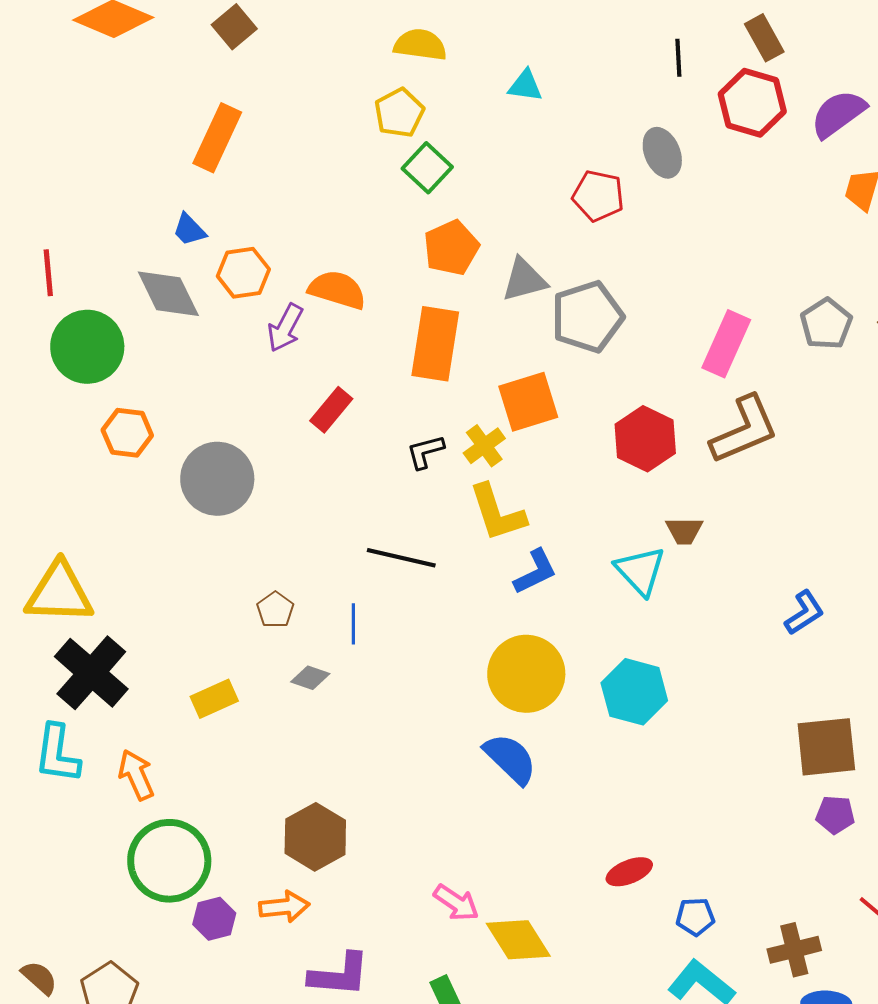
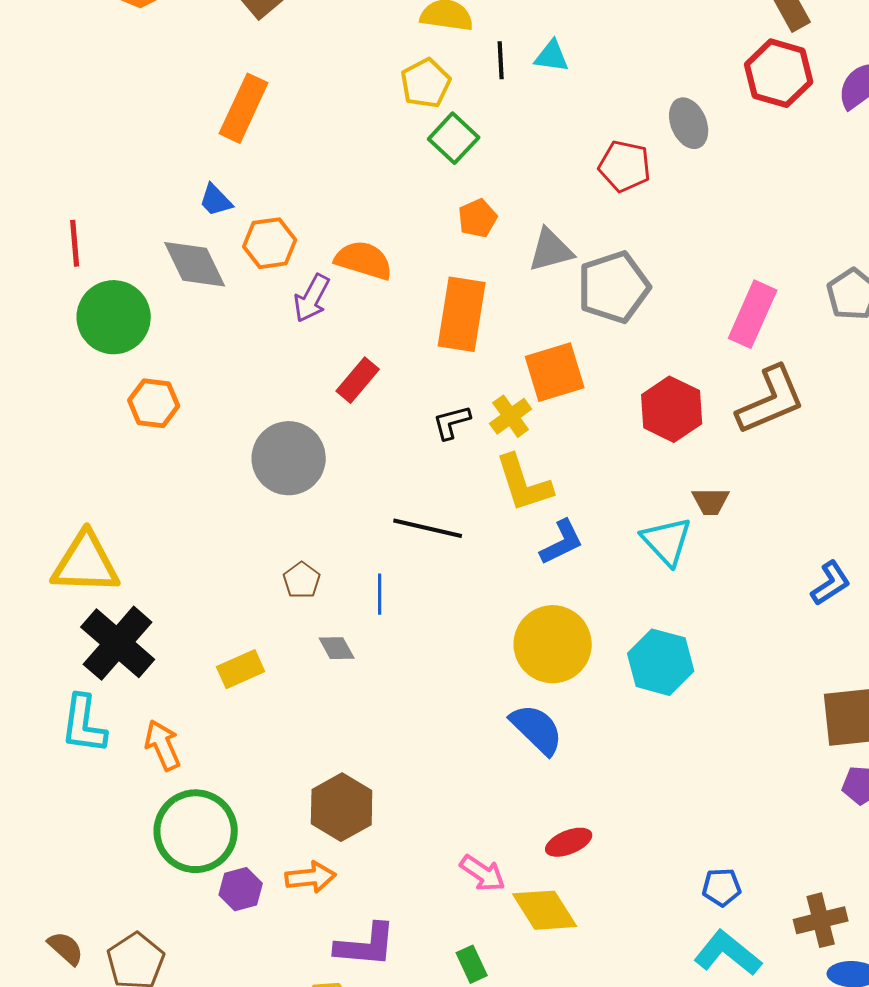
black line: (678, 58) -> (501, 60), moved
orange pentagon: (451, 248) -> (478, 218), size x0.7
gray circle: (217, 479) -> (289, 458), moved
gray diamond: (310, 678) -> (337, 648), turned 42
red ellipse: (629, 872) -> (569, 842), moved

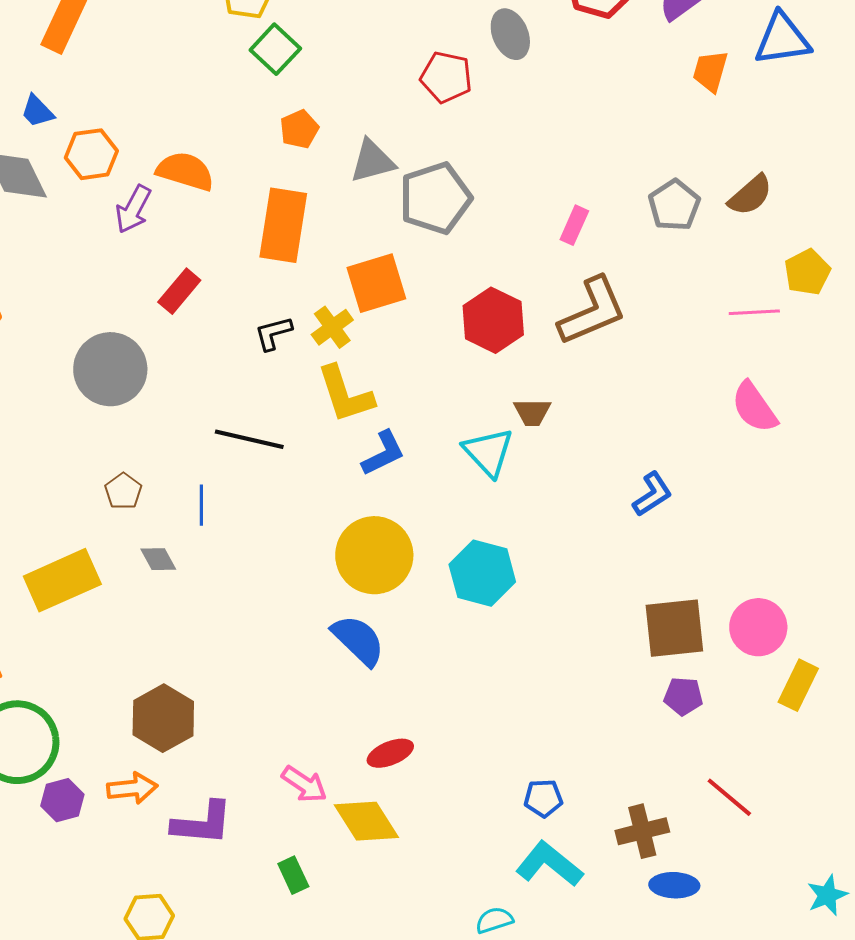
pink rectangle: (753, 314) -> (574, 225), size x0.6
yellow rectangle: (241, 669) -> (62, 580), size x1.6
purple L-shape: (366, 945) -> (202, 823), moved

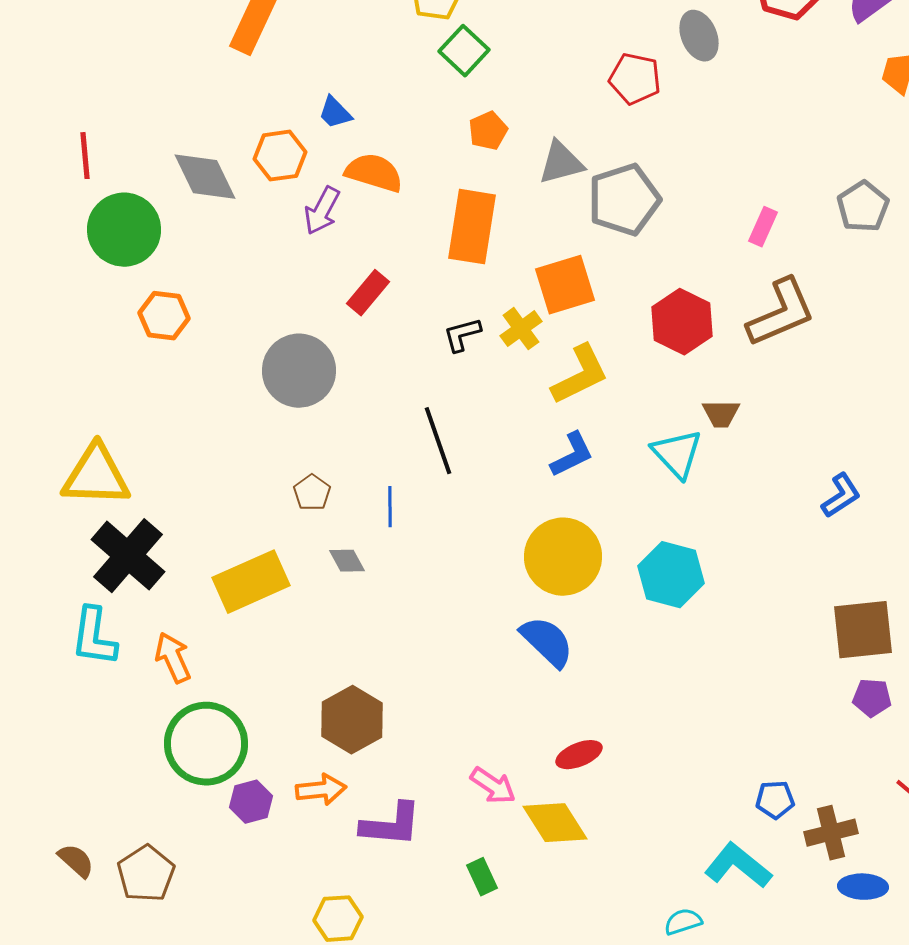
blue trapezoid: (37, 111) -> (335, 113), moved
yellow L-shape: (345, 394) -> (580, 375), moved, turned -98
black line: (249, 439) -> (438, 441), turned 58
blue pentagon: (543, 798) -> (775, 800), moved

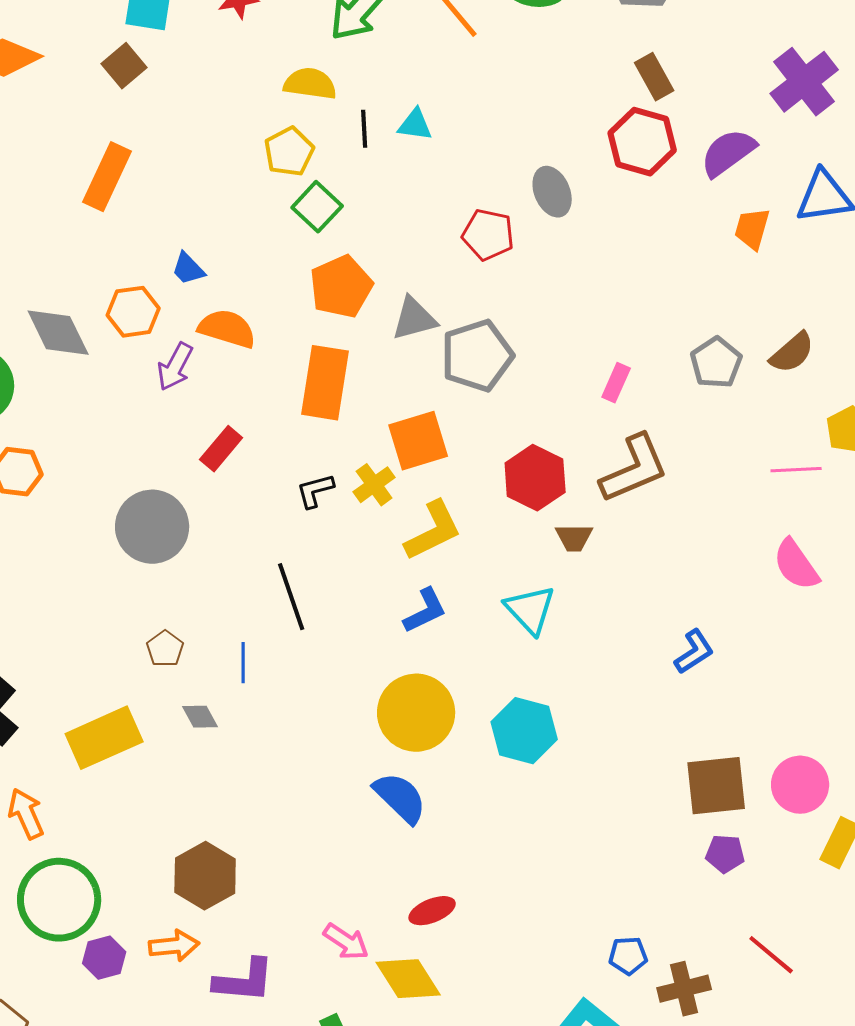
orange pentagon: (488, 131) -> (341, 287), size x1.6
brown trapezoid: (721, 414) -> (574, 538), moved

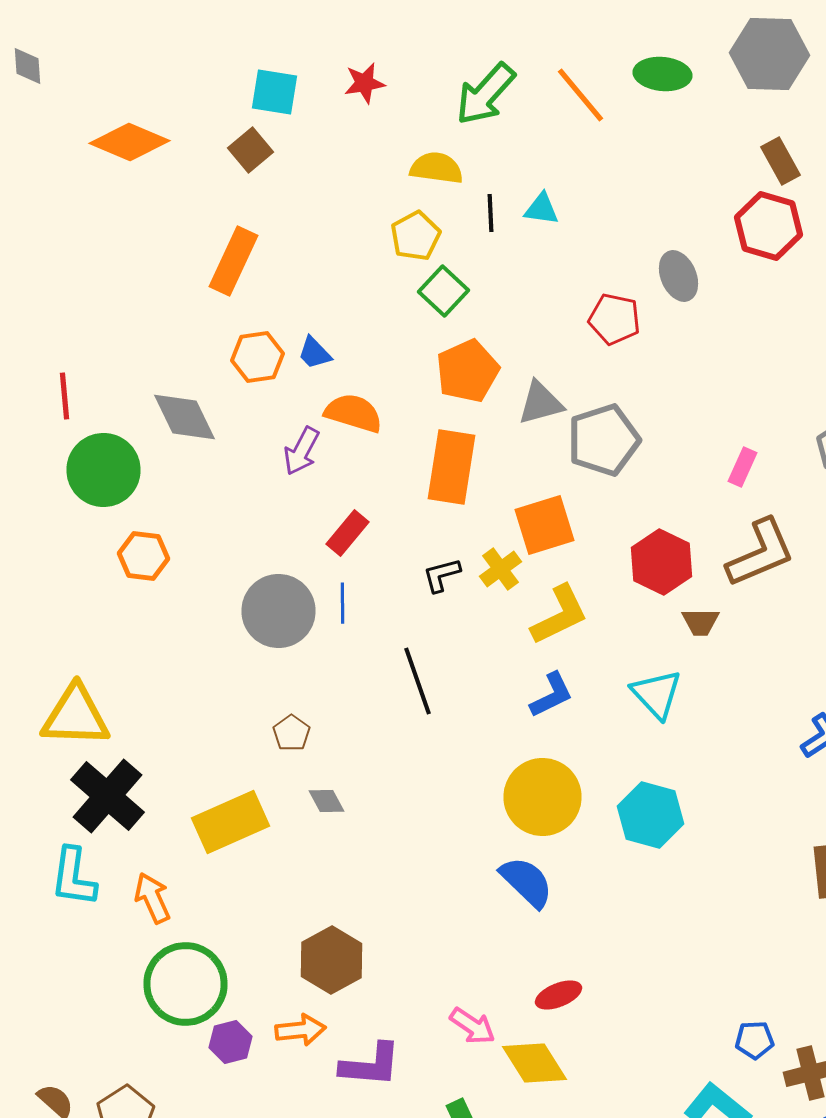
orange hexagon: (133, 312) -> (258, 357), moved
blue line: (243, 663) -> (342, 603), moved

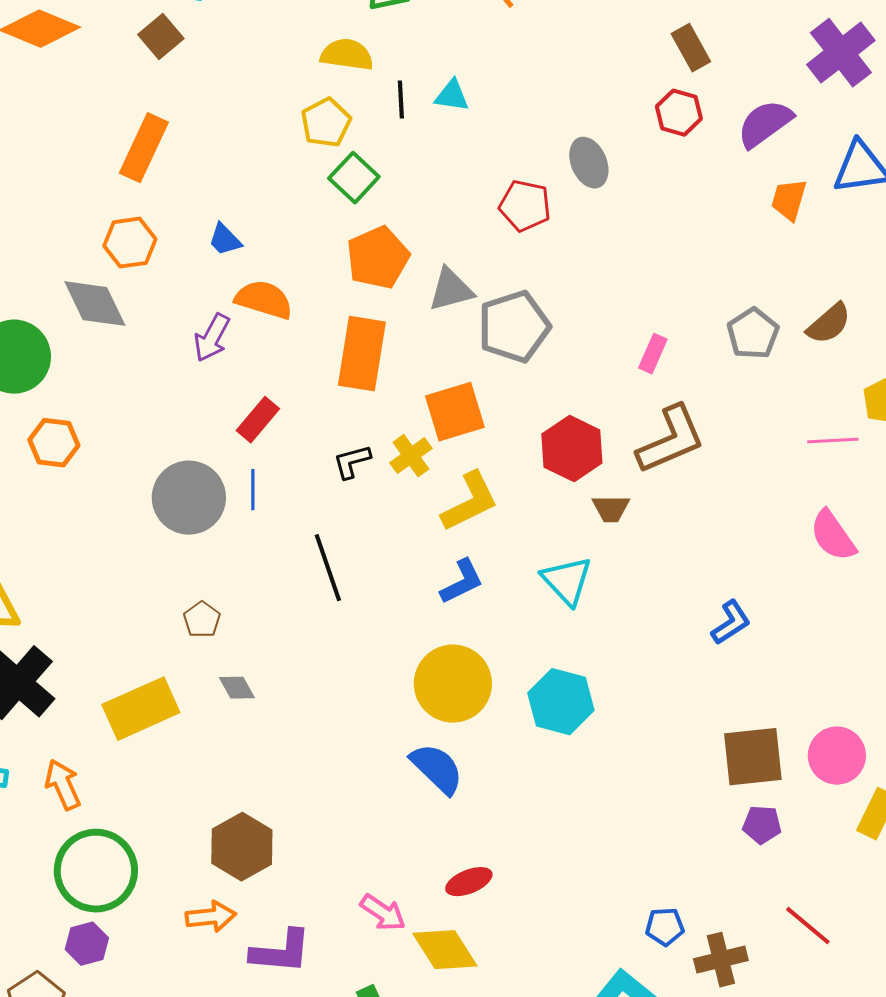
red hexagon: (768, 226) -> (679, 113), size x0.7
orange hexagon: (258, 357) -> (130, 243), moved
purple hexagon: (230, 1042) -> (87, 944), moved

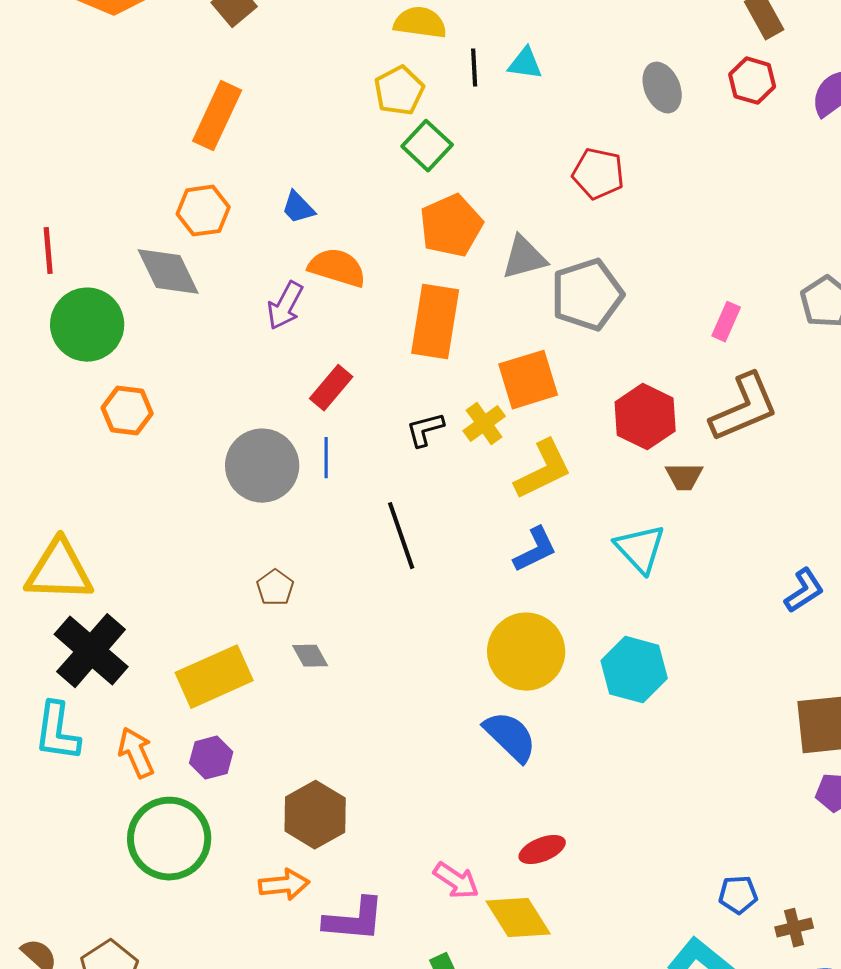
gray ellipse: (589, 163) -> (662, 88), moved
purple hexagon: (87, 944) -> (211, 758), moved
brown cross: (721, 960) -> (794, 928), size x0.7

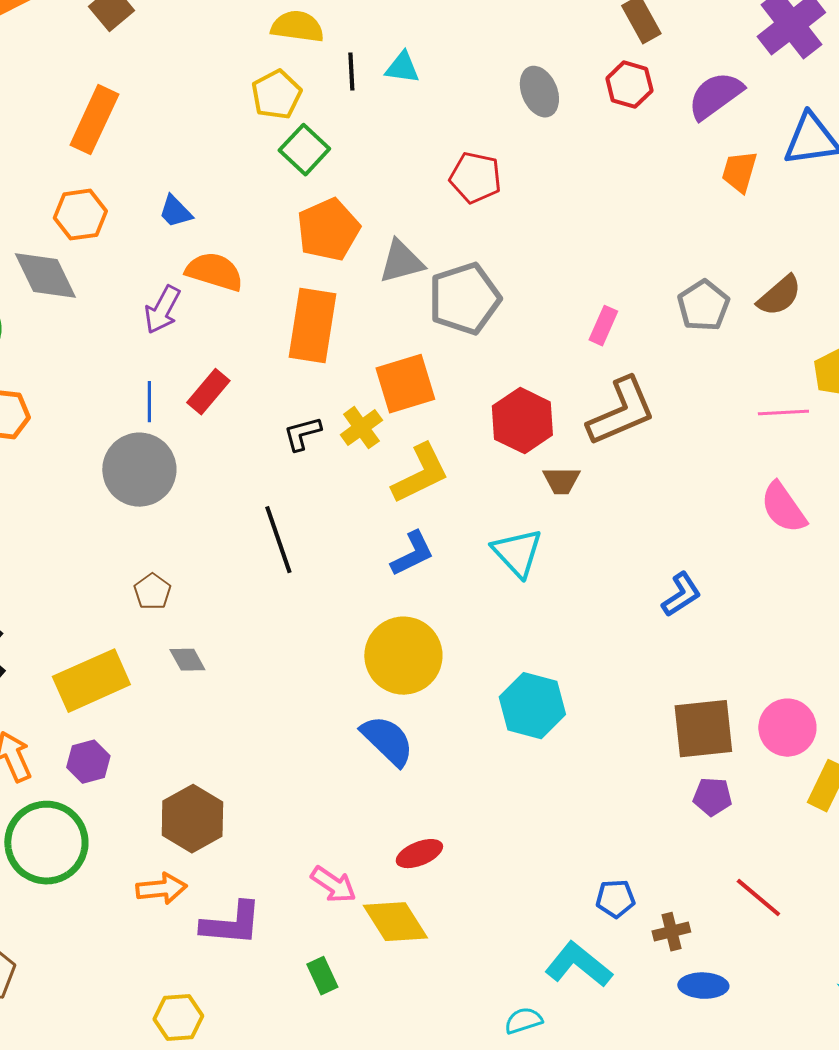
blue line: (326, 458) -> (149, 402), moved
cyan hexagon: (634, 670) -> (532, 706), moved

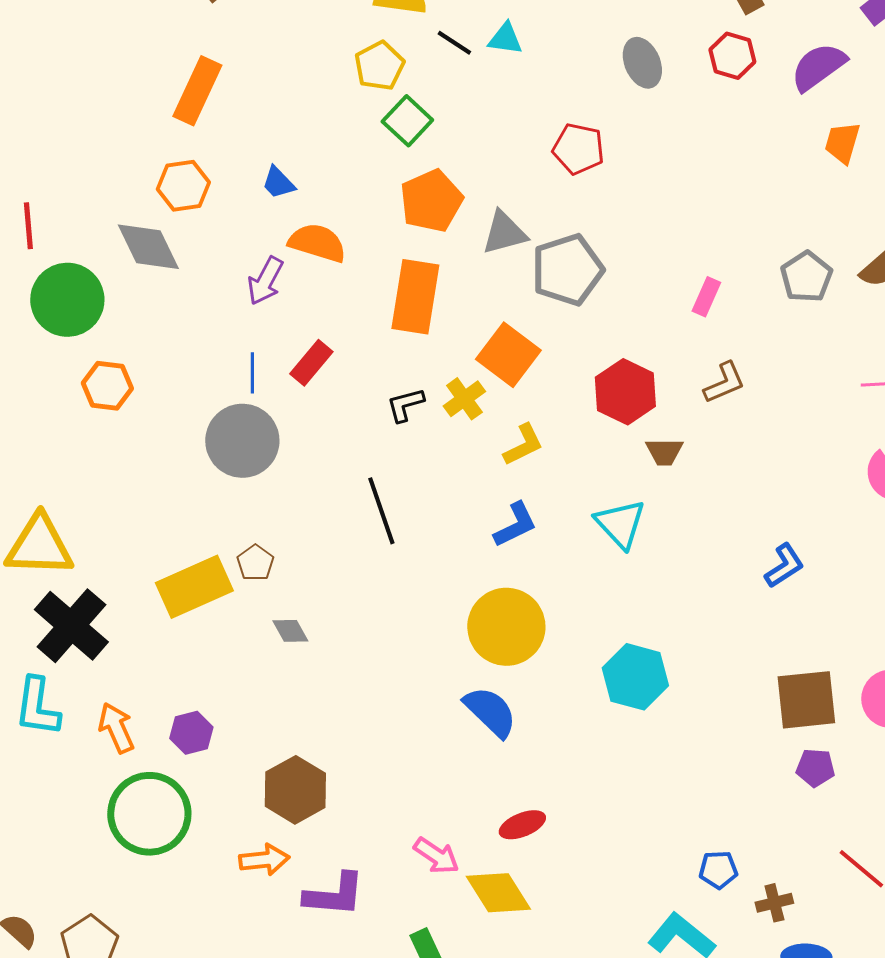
black line: (351, 72) -> (454, 43), turned -54
orange square: (405, 384) -> (508, 355), turned -36
brown L-shape: (621, 412) -> (724, 383), size x0.6
yellow L-shape: (420, 474) -> (523, 445), size x0.7
yellow rectangle: (91, 681) -> (194, 587), moved

